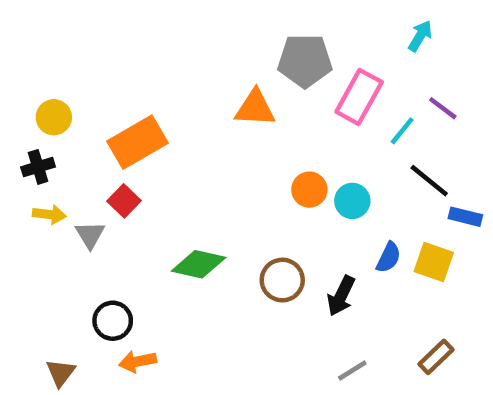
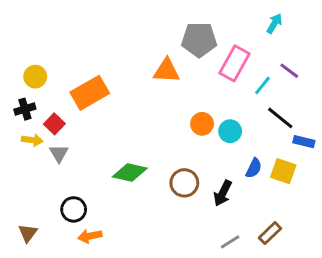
red square: (124, 201) -> (54, 124), moved
brown rectangle: (436, 357) -> (270, 233), moved
brown triangle: (61, 373) -> (28, 233), moved

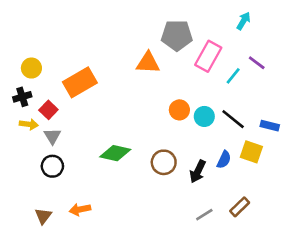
black line: (280, 118) -> (233, 119), moved
blue semicircle: (254, 168) -> (224, 160), moved
black circle: (74, 209) -> (52, 166), moved
brown triangle: (28, 233) -> (43, 216), moved

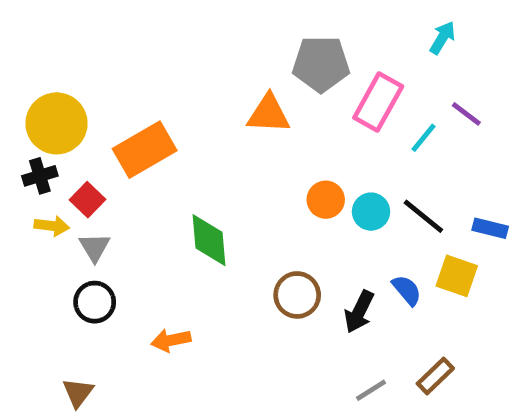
yellow circle: (31, 68) -> (57, 123), size x1.6
green diamond: (115, 153) -> (209, 240), moved, turned 72
blue semicircle: (224, 160) -> (407, 290), turned -66
orange arrow: (80, 209) -> (171, 340), moved

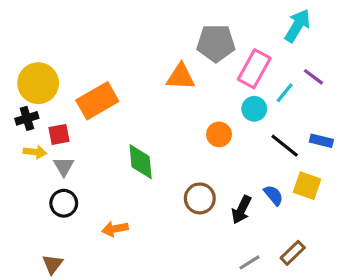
cyan arrow: (442, 38) -> (297, 26), size x1.5
red square: (87, 200) -> (59, 134), turned 35
cyan circle: (371, 212) -> (254, 109), moved
blue rectangle: (490, 228) -> (321, 141), moved

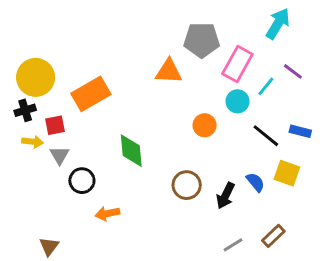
black circle: (64, 203) -> (82, 181), moved

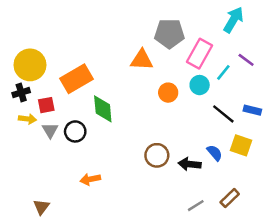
orange circle: (205, 125) -> (168, 93), moved
green diamond: (131, 151) -> (103, 109), moved
black circle: (82, 181) -> (75, 131), moved
black arrow: (226, 196) -> (190, 164), turned 70

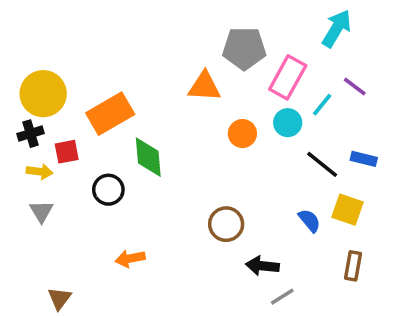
gray triangle: (50, 130) -> (41, 211), moved
black arrow: (190, 164) -> (262, 266), moved
brown rectangle: (230, 198) -> (353, 266), moved, turned -36

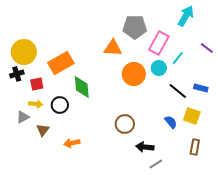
purple line: (355, 86) -> (207, 48), moved
orange circle: (242, 134) -> (134, 74), size x1.5
yellow arrow: (40, 172) -> (36, 104), moved
gray triangle: (41, 211) -> (23, 117), turned 32
brown triangle: (59, 298) -> (43, 130), moved

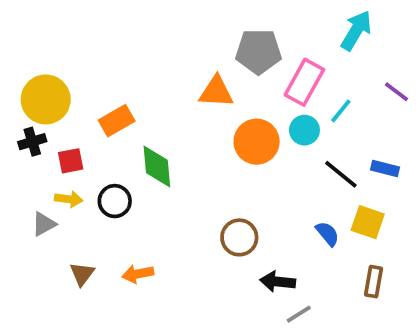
orange rectangle: (61, 63) -> (117, 121), size x0.7
brown triangle: (43, 130) -> (82, 274), moved

